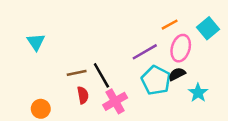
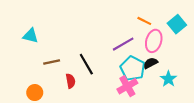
orange line: (170, 25) -> (144, 21), turned 56
cyan triangle: (36, 42) -> (31, 36), turned -42
brown line: (77, 73) -> (52, 62), moved
pink cross: (115, 101) -> (127, 86), moved

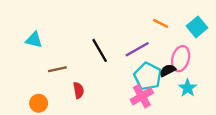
pink ellipse: (154, 41) -> (181, 59), moved
black line: (86, 64) -> (100, 50), moved

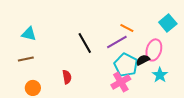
orange line: (161, 23) -> (127, 28), moved
brown line: (57, 69) -> (26, 59), moved

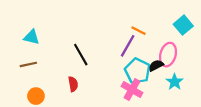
purple line: (117, 42) -> (128, 46), turned -30
black line: (85, 43) -> (81, 55), moved
pink cross: (121, 82) -> (132, 89), turned -30

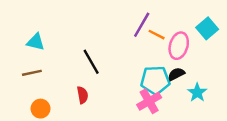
purple line: (128, 46) -> (142, 25), moved
pink ellipse: (168, 55) -> (179, 46), moved
cyan pentagon: (137, 71) -> (155, 80), turned -30
pink cross: (132, 89) -> (149, 101), turned 30

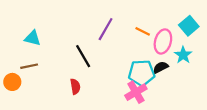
purple line: (142, 25) -> (106, 29), moved
cyan star: (197, 93) -> (183, 55), moved
orange circle: (41, 109) -> (12, 82), moved

